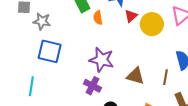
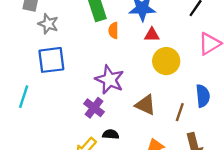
red triangle: (131, 16) -> (152, 35), turned 32
yellow circle: (152, 24) -> (166, 61), moved
blue square: (50, 51) -> (51, 60), turned -30

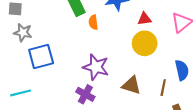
gray star: (48, 24) -> (23, 32), moved
red triangle: (152, 35) -> (144, 19), moved
cyan line: (24, 97) -> (21, 93), turned 66

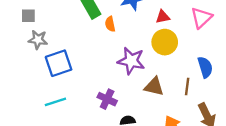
purple star: (96, 67) -> (131, 61), moved
cyan line: (21, 93) -> (55, 102), moved

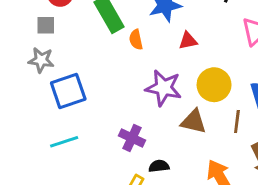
gray square: (28, 16) -> (46, 25), moved
red triangle: (163, 17) -> (188, 41), moved
yellow circle: (165, 42) -> (214, 85), moved

